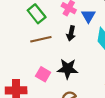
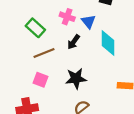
black arrow: (71, 33) -> (74, 42), turned 32
pink square: (43, 74) -> (41, 80), moved

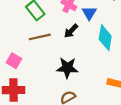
pink square: (41, 80) -> (14, 61), moved

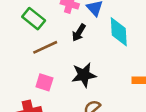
pink square: (14, 61) -> (44, 82), moved

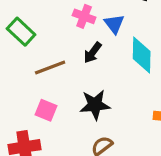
green rectangle: (34, 19) -> (21, 32), moved

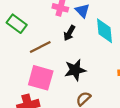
pink square: (46, 110) -> (41, 78), size x1.6

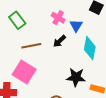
black star: (75, 70) -> (76, 77), moved

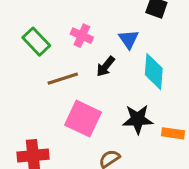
pink cross: (58, 18) -> (82, 36), moved
pink square: (24, 72) -> (83, 119), moved

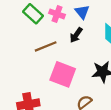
blue triangle: (129, 39) -> (82, 12), moved
green rectangle: (36, 42) -> (33, 14), moved

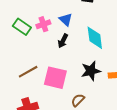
pink cross: (57, 14) -> (43, 24), turned -32
brown line: (46, 46) -> (28, 72), moved

